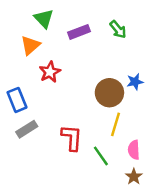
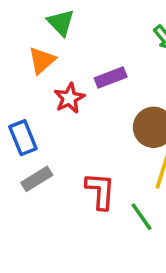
purple rectangle: (79, 32) -> (111, 78), moved

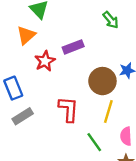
red L-shape: (100, 191) -> (68, 109), moved

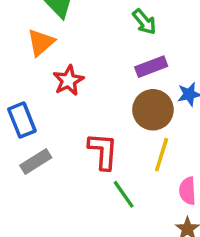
green arrow: (111, 20) -> (144, 22), moved
purple rectangle: (73, 47) -> (151, 67), moved
green line: (94, 142) -> (124, 194), moved

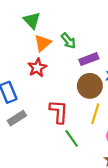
green arrow: (144, 22) -> (68, 41), moved
orange triangle: (41, 42) -> (43, 43), moved

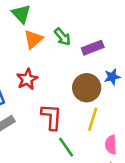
purple rectangle: (89, 59) -> (93, 48), moved
red star: (37, 68) -> (27, 79), moved

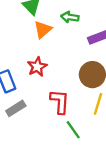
green arrow: (62, 37) -> (70, 17), moved, turned 138

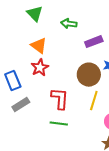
orange triangle: (43, 30) -> (39, 46), moved, turned -42
green line: (73, 130) -> (59, 124), moved, turned -48

